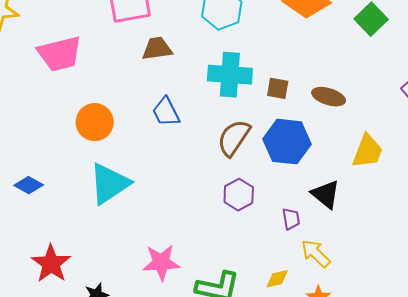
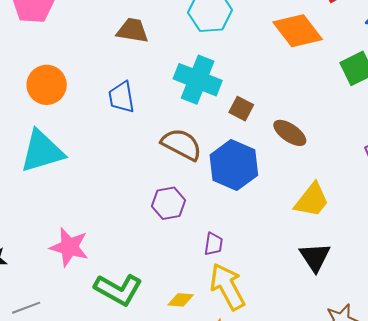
brown semicircle: (234, 138) -> (182, 144), turned 66
black triangle: (326, 194) -> (315, 257), moved
yellow arrow: (316, 254) -> (227, 287), size x1.4

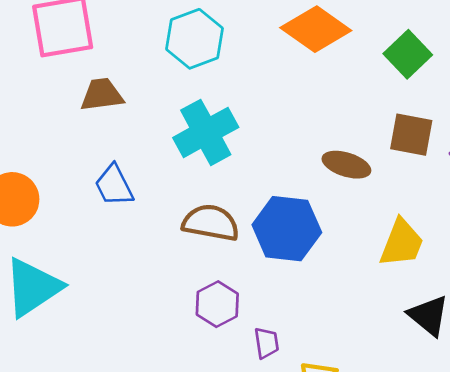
cyan cross: (198, 80) -> (206, 132), turned -33
brown square: (241, 109) -> (411, 135), moved, size x1.4
purple trapezoid: (214, 244) -> (266, 343), moved

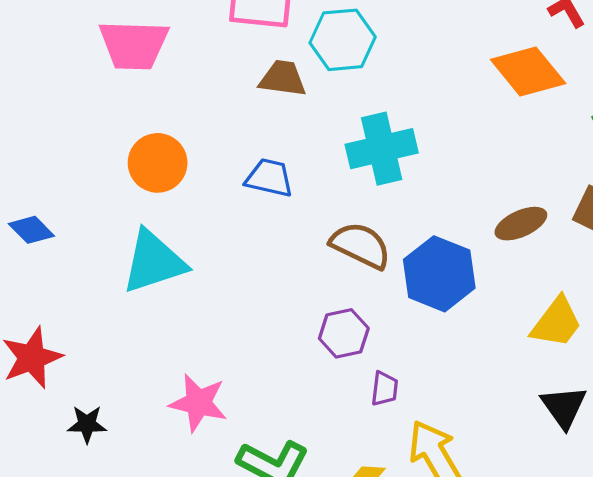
cyan hexagon: (194, 39) -> (343, 40), moved
brown ellipse: (346, 165) -> (521, 224), turned -57
blue trapezoid: (114, 185) -> (269, 178), turned 114

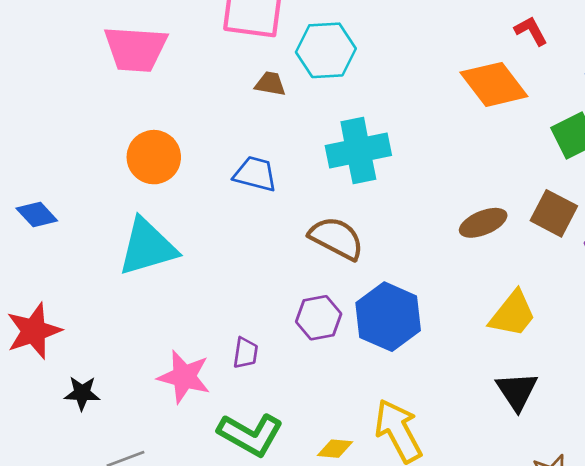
brown trapezoid: (283, 78) -> (270, 84), size x0.7
blue hexagon: (439, 274) -> (388, 317), moved
purple trapezoid: (385, 389) -> (245, 353), moved

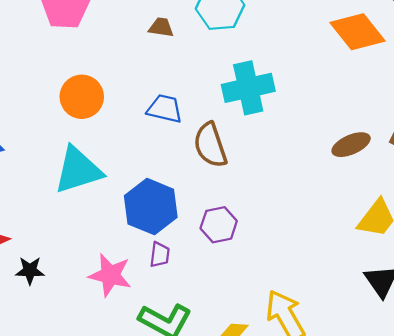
brown trapezoid: (270, 84) -> (161, 27), moved
brown semicircle: (336, 238) -> (210, 145), moved, turned -135
blue hexagon: (388, 317) -> (151, 207), moved
black star: (82, 393) -> (30, 271), moved

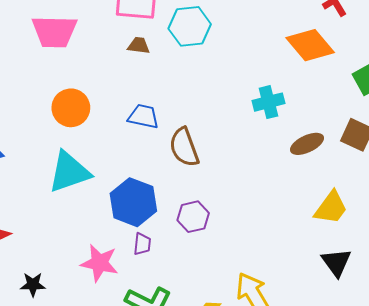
cyan cross: (248, 88) -> (269, 102), moved, size x0.7
black star: (30, 271) -> (33, 285), moved

